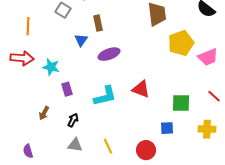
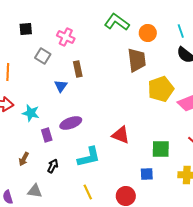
purple ellipse: (109, 54) -> (71, 123), moved
cyan L-shape: (105, 96) -> (89, 157), moved
gray triangle: (75, 145) -> (35, 191), moved

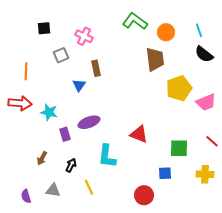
gray square: (43, 56) -> (61, 55), turned 35
cyan L-shape: (89, 157) -> (107, 156), turned 110
yellow line: (88, 192) -> (89, 187), moved

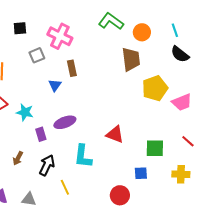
pink cross: (84, 36) -> (60, 36), size x1.4
black arrow: (71, 165) -> (47, 165), size x1.5
gray triangle: (53, 190) -> (29, 199), moved

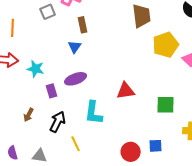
blue triangle: (55, 85) -> (75, 47), moved
red triangle: (115, 134) -> (126, 91), turned -30
blue square: (141, 173) -> (156, 146), moved

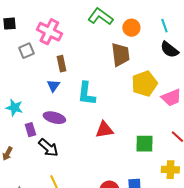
purple ellipse: (76, 79) -> (54, 118), turned 35
cyan L-shape: (94, 113) -> (86, 94), moved
black arrow: (58, 122) -> (48, 148), moved, turned 105

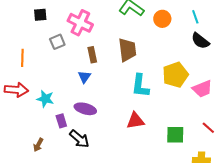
brown trapezoid: (120, 55) -> (127, 50), moved
cyan L-shape: (86, 94) -> (140, 86), moved

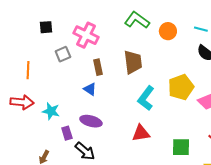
cyan line: (195, 17) -> (201, 29), turned -56
blue triangle: (84, 77) -> (90, 89), turned -32
cyan L-shape: (140, 86) -> (146, 98), turned 30

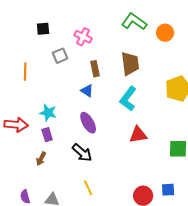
pink cross: (86, 35) -> (83, 37), size x0.7
cyan L-shape: (146, 98) -> (128, 99), moved
red arrow: (22, 102) -> (16, 125), moved
purple ellipse: (91, 121) -> (88, 123), turned 45
purple rectangle: (67, 133) -> (47, 135), moved

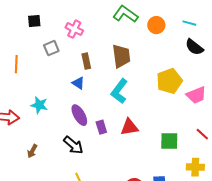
purple rectangle: (47, 135) -> (101, 127), moved

